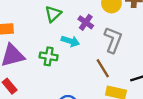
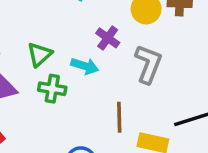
green triangle: (53, 14) -> (40, 54), moved
brown line: (103, 68) -> (119, 117), moved, turned 30

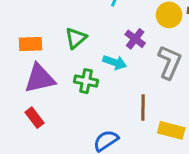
green triangle: (40, 54) -> (76, 38), moved

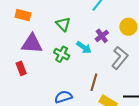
green triangle: (76, 38) -> (63, 24), turned -49
orange rectangle: (31, 44) -> (23, 15), moved

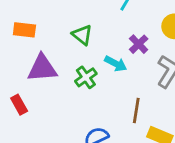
green cross: (62, 54) -> (86, 77), turned 35
red rectangle: (21, 68) -> (19, 105), moved

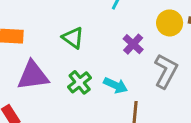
cyan arrow: (116, 64) -> (116, 85), moved

